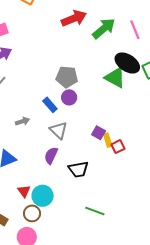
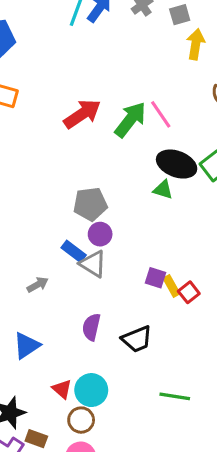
pink line: (135, 30) -> (161, 114), moved
green triangle: (115, 78) -> (163, 190), size x0.6
gray triangle: (59, 130) -> (93, 264), moved

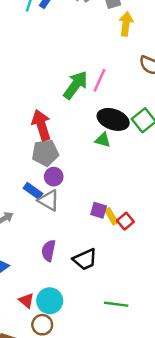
red arrow: (82, 114) -> (41, 125), moved, turned -72
pink line: (161, 114) -> (100, 80), turned 60

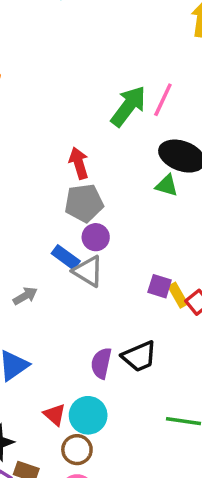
red arrow: (41, 125) -> (79, 163), size x0.7
purple semicircle: (49, 251) -> (101, 363), moved

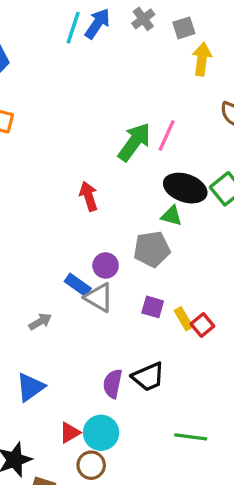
gray pentagon: (84, 203) -> (152, 249), moved
purple square: (160, 286) -> (153, 307), moved
red triangle: (55, 415) -> (70, 433), turned 50

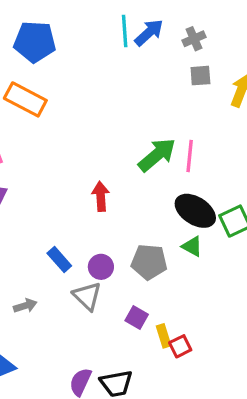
cyan line: (73, 28) -> (125, 31), turned -36
gray square: (184, 28) -> (200, 76), moved
pink line: (167, 135) -> (190, 156), turned -32
green triangle: (172, 216) -> (192, 246), moved
blue rectangle: (78, 285) -> (59, 260), moved

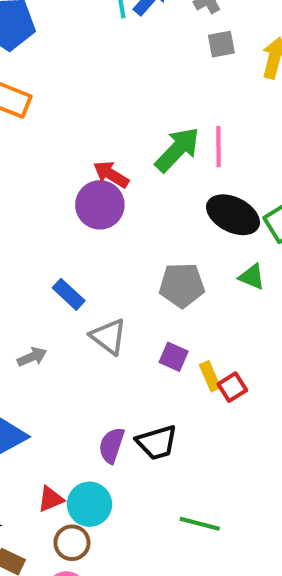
red arrow: (101, 196) -> (111, 174), moved, turned -48
green triangle: (192, 246) -> (252, 277), moved
purple circle: (101, 267) -> (100, 205), moved, size x1.5

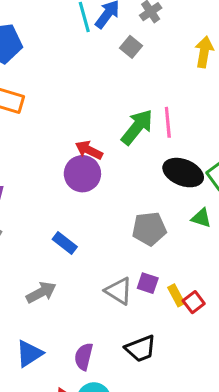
gray square: (221, 44) -> (131, 47), moved, turned -35
gray triangle: (109, 336) -> (119, 291), moved
gray arrow: (32, 357) -> (41, 292), size x1.4
purple semicircle: (112, 445) -> (84, 357), moved

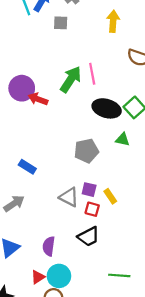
gray square: (131, 47) -> (61, 23), turned -32
purple circle: (82, 174) -> (22, 88), moved
red square: (194, 302) -> (92, 209), moved, turned -32

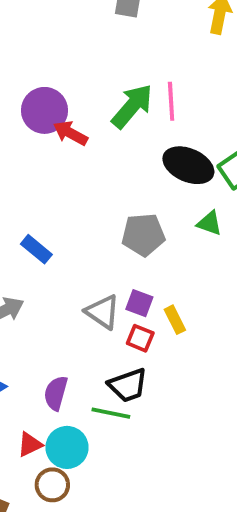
green line: (119, 275) -> (111, 413), moved

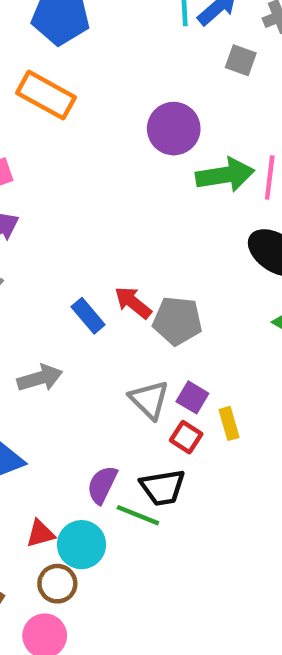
green arrow: (132, 106) -> (225, 175), turned 30
purple circle: (44, 110) -> (174, 129), moved
red arrow: (70, 133) -> (133, 303), moved
gray pentagon: (143, 235) -> (177, 321), moved
purple semicircle: (56, 393) -> (102, 485), moved

